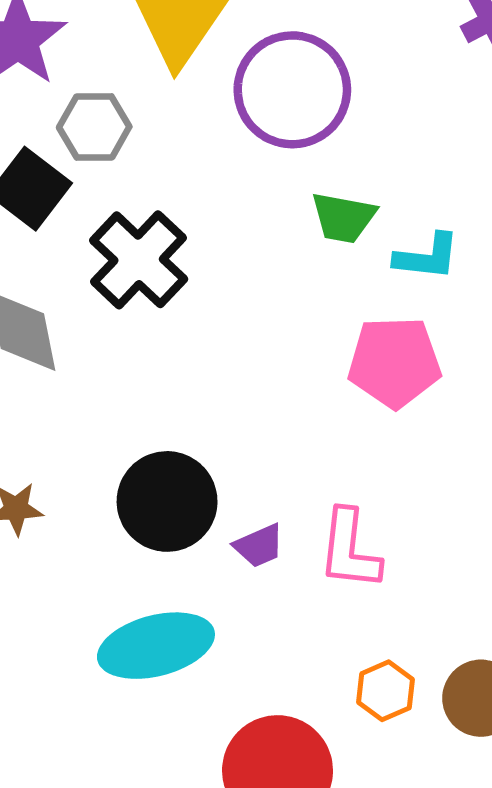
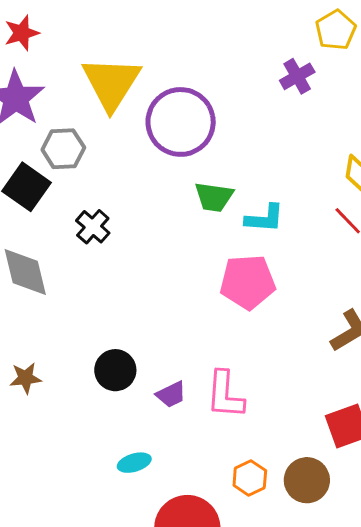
black cross: (139, 260) -> (93, 227), size x0.6
black circle: (167, 501) -> (115, 370), size x0.7
cyan ellipse: (156, 646) -> (134, 463), moved, size x0.5

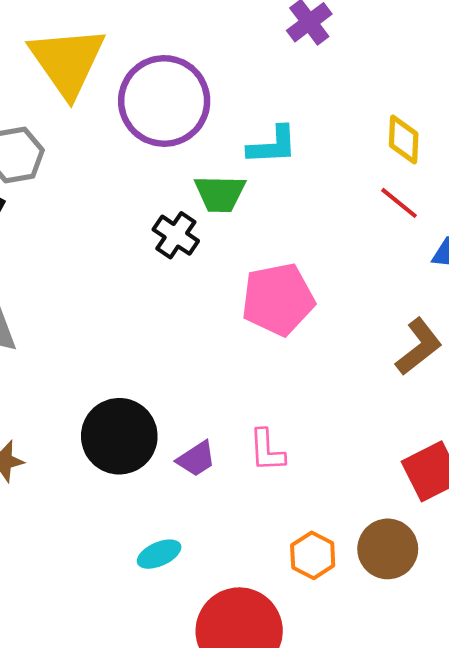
cyan L-shape: (265, 218) -> (273, 145), moved
black cross: (93, 227) -> (176, 235), moved
black circle: (115, 370) -> (119, 436), size x1.4
pink L-shape: (225, 395) -> (267, 450), size x0.7

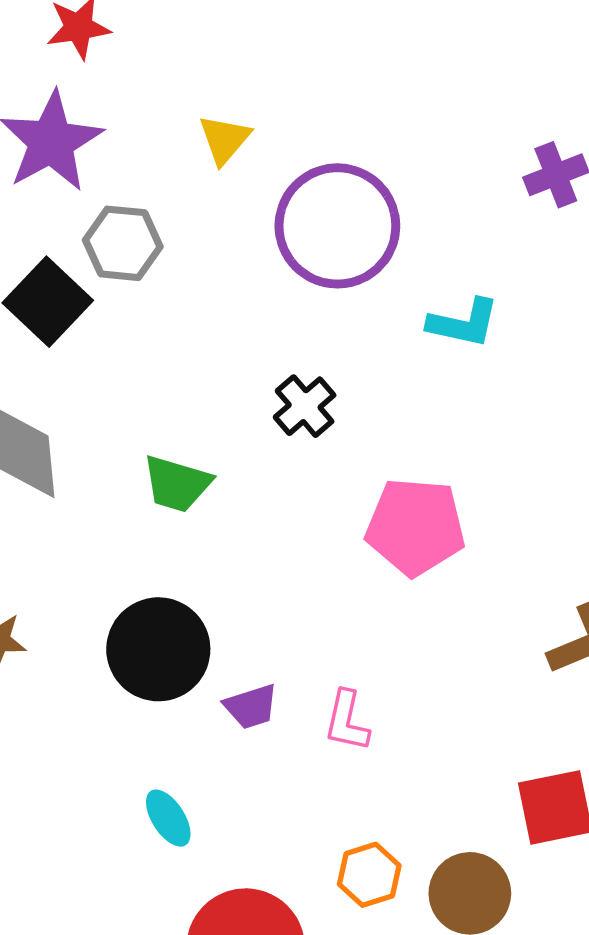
yellow triangle: (67, 61) -> (225, 139), size x0.5
green trapezoid: (220, 194) -> (177, 484), moved
cyan ellipse: (159, 554) -> (168, 818), turned 66

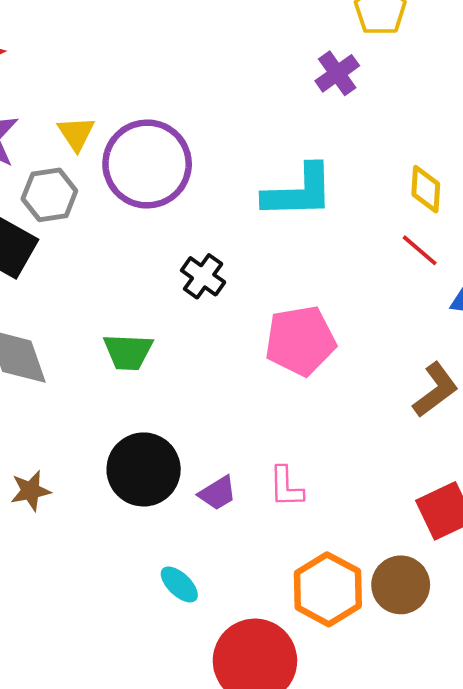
yellow triangle: (225, 139) -> (76, 133), moved
purple circle: (337, 226) -> (147, 164), moved
cyan L-shape: (464, 323) -> (299, 192), size x1.5
orange hexagon: (369, 875) -> (328, 589), size x1.6

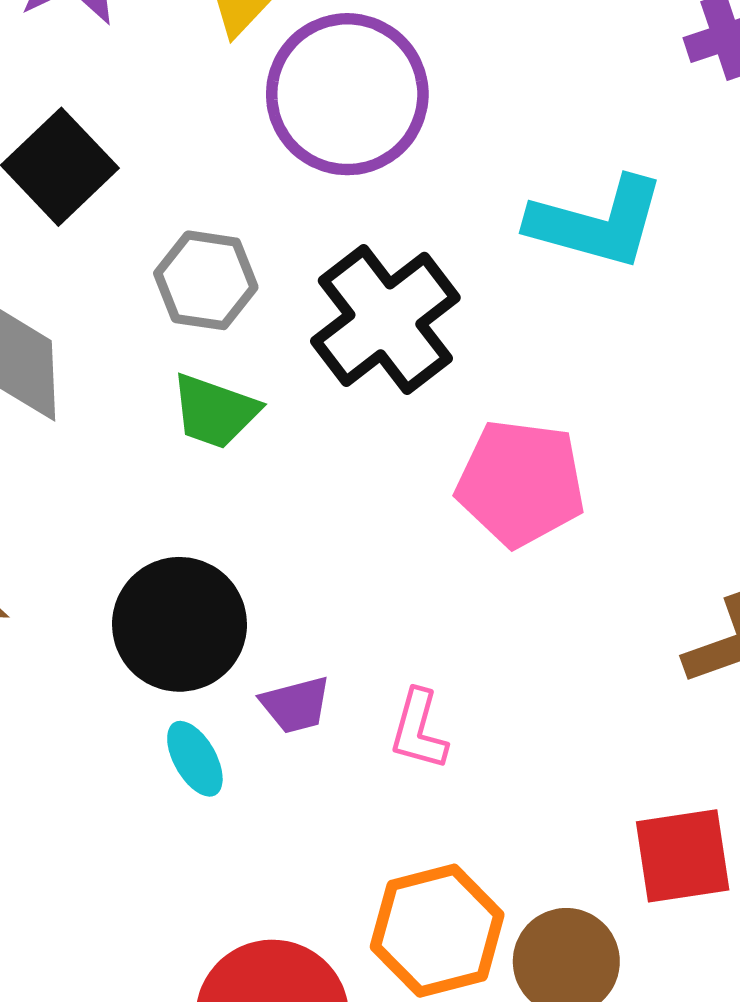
gray hexagon: (49, 195) -> (206, 280), moved
black cross: (203, 276) -> (385, 319), size x1.8
cyan ellipse: (179, 584) -> (195, 759), moved

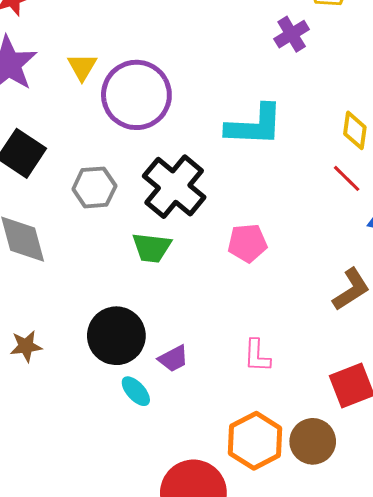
green trapezoid: (215, 411) -> (152, 248), moved
pink pentagon: (521, 483) -> (247, 243), size x0.7
pink L-shape: (419, 730) -> (257, 356), moved

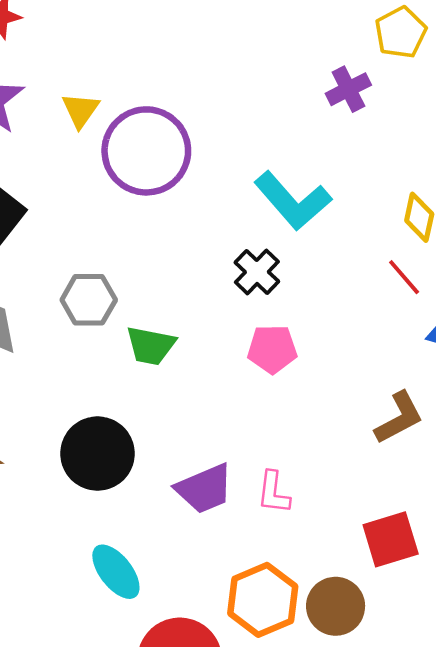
cyan L-shape: (254, 125) -> (293, 201), turned 42
gray hexagon: (94, 187) -> (89, 300), moved
black cross: (174, 187) -> (257, 272), moved, size x0.6
purple trapezoid: (173, 359) -> (204, 489), moved, size x1.5
cyan ellipse: (136, 391) -> (116, 572), moved, size x1.4

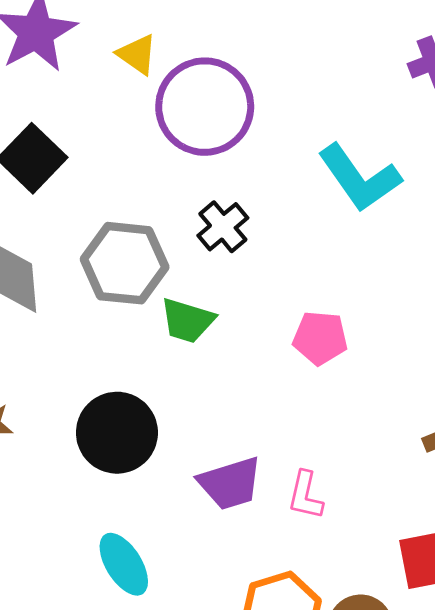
yellow triangle: (80, 110) -> (137, 54), turned -36
black cross: (257, 272) -> (223, 227), moved
gray hexagon: (89, 300) -> (125, 263), size x1.4

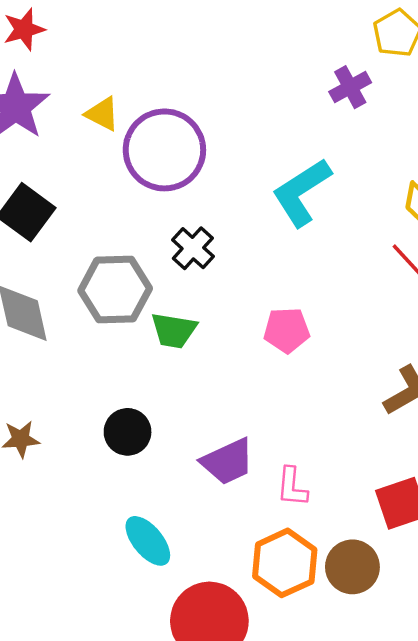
cyan L-shape: (359, 178) -> (302, 192), turned 100
black circle: (117, 433) -> (128, 432), size x0.7
pink L-shape: (305, 495) -> (292, 487), moved

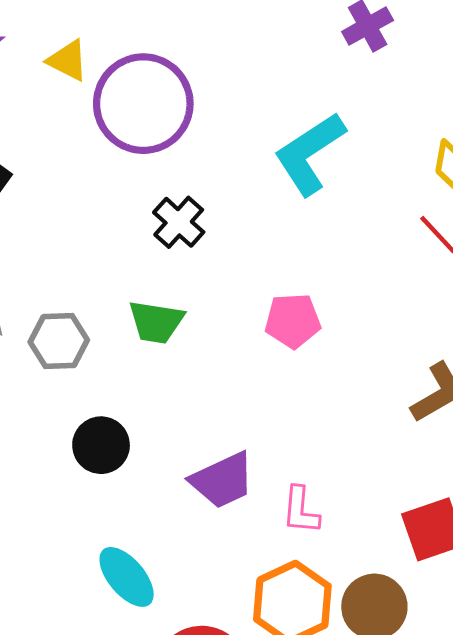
gray hexagon: (115, 289) -> (59, 341), moved, size x0.7

